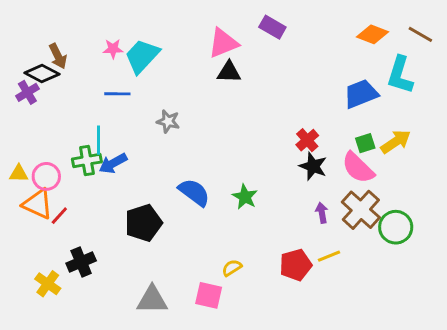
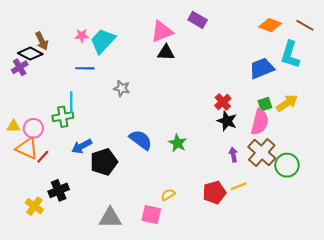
blue arrow: (113, 163) -> (82, 146), moved
pink semicircle: (358, 168) -> (260, 122), turned -120

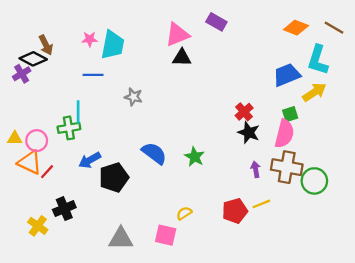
cyan trapezoid: (103, 41) -> (113, 45), turned 148
yellow arrow: (287, 103) -> (314, 92), moved
brown cross: (262, 153) -> (287, 167), turned -32

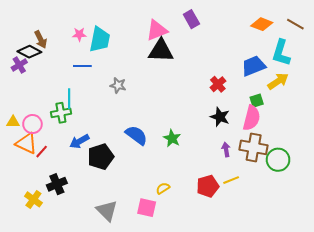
purple rectangle: (216, 22) -> (191, 19), turned 30
black triangle: (182, 58) -> (161, 51), size x1.5
red cross: (244, 112) -> (218, 84), moved
gray triangle: (121, 239) -> (107, 211), turned 45

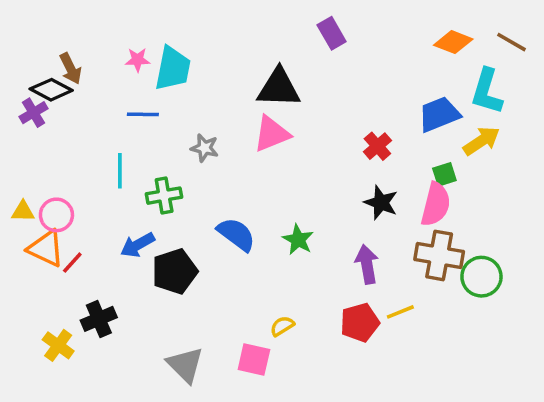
pink triangle: (157, 30) -> (272, 134), moved
green cross: (61, 113) -> (164, 196), moved
purple arrow: (226, 150) -> (367, 264), moved, size x1.5

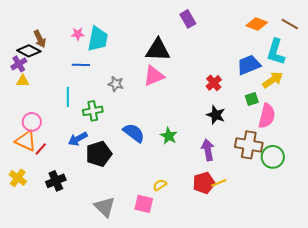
pink semicircle: (436, 204) -> (267, 116), moved
yellow triangle: (23, 211) -> (23, 81), moved
yellow line: (400, 312) -> (219, 183), moved
yellow cross: (58, 345) -> (18, 178), moved

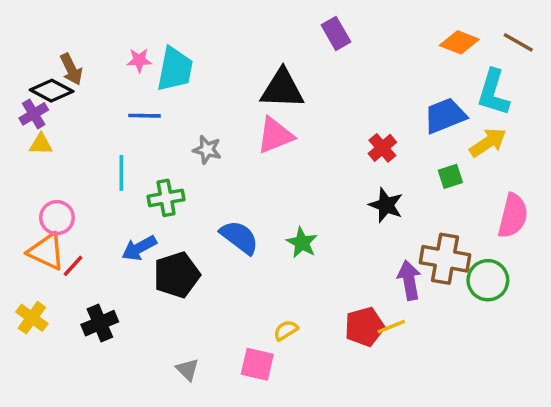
pink semicircle: (267, 116) -> (513, 216), moved
purple arrow: (208, 150) -> (409, 280), moved
gray triangle: (105, 207) -> (187, 370), size x0.6

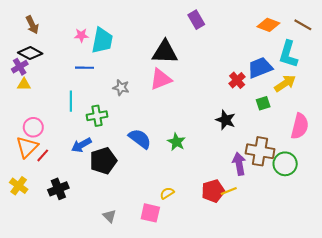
brown arrow: (71, 69) -> (32, 25), moved
red cross: (382, 148) -> (237, 80), moved
orange triangle: (46, 252) -> (27, 147), turned 50

